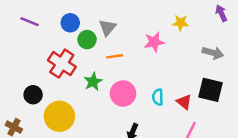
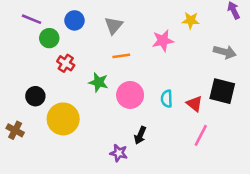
green circle: (87, 40) -> (49, 38), moved
red cross: (62, 64) -> (66, 63), size x0.6
green star: (93, 82) -> (98, 82), turned -30

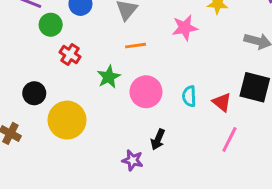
green star: (98, 82) -> (109, 77), turned 30

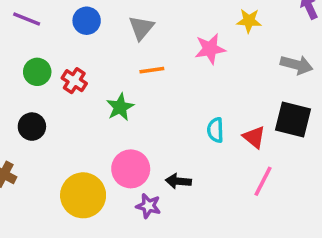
green circle: (51, 25) -> (37, 72), moved
pink circle: (146, 92) -> (131, 169), moved
yellow circle: (67, 120) -> (83, 195), moved
black arrow: (158, 139) -> (178, 181), turned 72

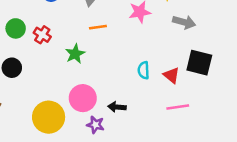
gray arrow: (297, 65) -> (184, 22), moved
pink line: (263, 181) -> (178, 107), turned 55

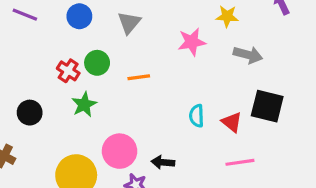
orange line: (98, 27) -> (139, 77), moved
green circle: (16, 28) -> (97, 63), moved
green star: (75, 54) -> (84, 105), moved

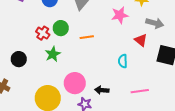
red triangle: (232, 122) -> (141, 40), moved
pink line: (240, 162) -> (140, 91), moved

